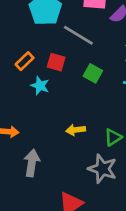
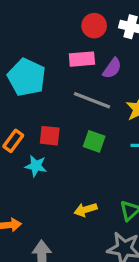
gray line: (78, 35) -> (92, 100), moved

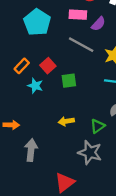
red square: (50, 136) -> (48, 66), turned 35
green square: (94, 141) -> (69, 81), moved, turned -35

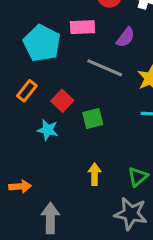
pink rectangle: (78, 15) -> (82, 27), moved
orange rectangle: (22, 66) -> (27, 91), moved
yellow arrow: (66, 121) -> (95, 174), turned 105

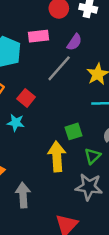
gray line: (105, 68) -> (59, 68), turned -68
green square: (93, 119) -> (74, 131), moved
yellow arrow: (95, 174) -> (57, 156), size x1.6

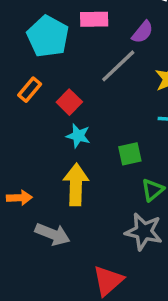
cyan star: (16, 123) -> (78, 136), moved
yellow arrow: (57, 156) -> (76, 185), moved
gray arrow: (23, 195) -> (53, 234), turned 110

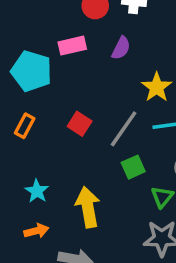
gray line: (118, 66) -> (124, 129), moved
red square: (69, 102) -> (80, 124), moved
cyan star: (78, 136) -> (37, 191), moved, turned 30

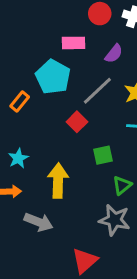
cyan pentagon: (31, 71) -> (53, 77), moved
red square: (80, 124) -> (77, 122), moved
gray line: (124, 129) -> (97, 91), moved

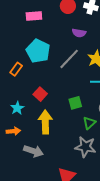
pink rectangle: (74, 43) -> (34, 16), moved
purple semicircle: (114, 54) -> (79, 33), turned 64
red square: (77, 122) -> (40, 94), moved

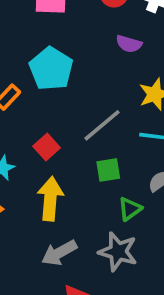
gray line: (69, 59) -> (102, 125), moved
gray arrow: (33, 151) -> (59, 253), moved, turned 126

